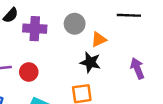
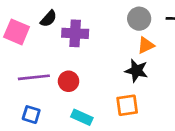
gray circle: (75, 24) -> (139, 19), moved

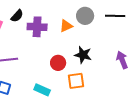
orange triangle: (146, 45) -> (66, 26), moved
red circle: (69, 81) -> (58, 63), moved

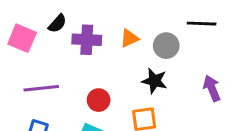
gray circle: (85, 16) -> (166, 46), moved
red circle: (58, 63) -> (99, 100), moved

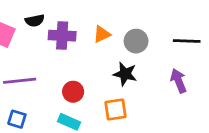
black semicircle: (57, 24) -> (35, 21), turned 36
black line: (202, 24) -> (187, 41), moved

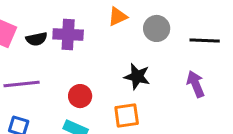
black semicircle: (35, 21) -> (37, 39), moved
orange triangle: (102, 34) -> (118, 16), moved
gray circle: (136, 41) -> (157, 28), moved

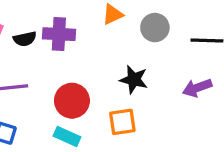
purple arrow: (196, 84) -> (197, 88), turned -88
red circle: (80, 96) -> (72, 101), size x1.4

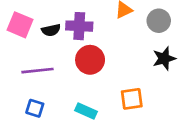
black star: (134, 80) -> (164, 58), moved, turned -30
red circle: (72, 101) -> (90, 60), moved

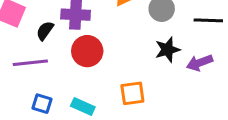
black semicircle: (51, 30) -> (45, 31), moved, turned 138
blue square: (35, 108) -> (42, 104), moved

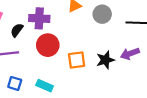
black star: (167, 50) -> (105, 60), moved
orange square: (132, 93) -> (77, 60), moved

